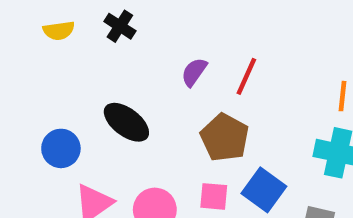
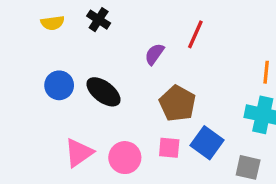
red line: (246, 76) -> (195, 34), moved
blue circle: (61, 148) -> (59, 85), moved

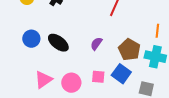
purple semicircle: (154, 54) -> (96, 44), moved
brown pentagon: (177, 103) -> (129, 50), moved

